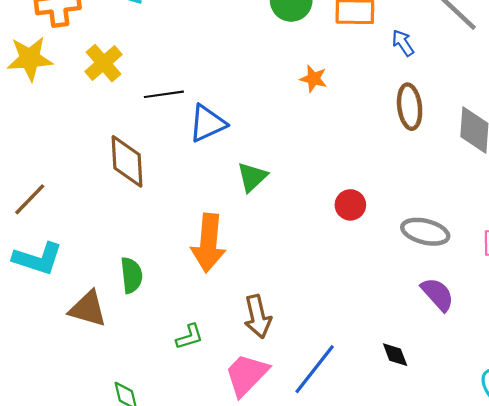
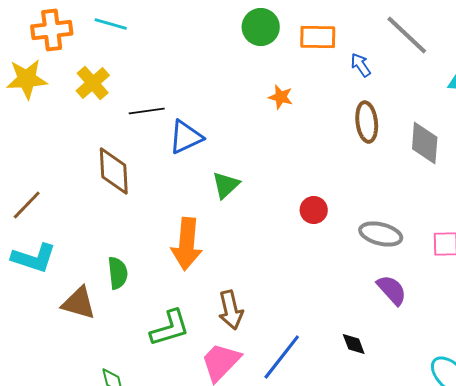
green L-shape: (190, 337) -> (170, 328), size x1.6

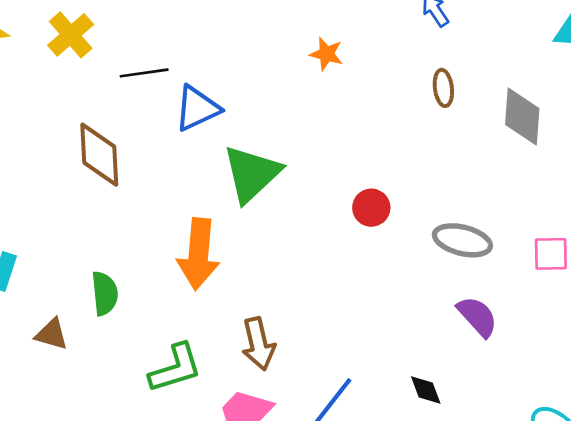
brown ellipse: (367, 122) -> (443, 88), size x0.7
green triangle: (226, 185) -> (252, 174), size x1.6
brown triangle: (79, 303) -> (52, 334), size x0.7

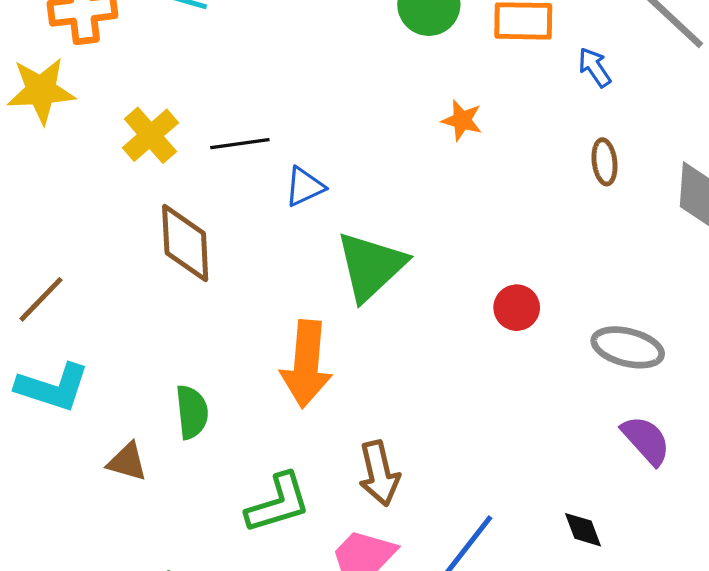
yellow cross: (71, 35) -> (150, 135), moved
blue triangle: (197, 108) -> (305, 187), size x0.7

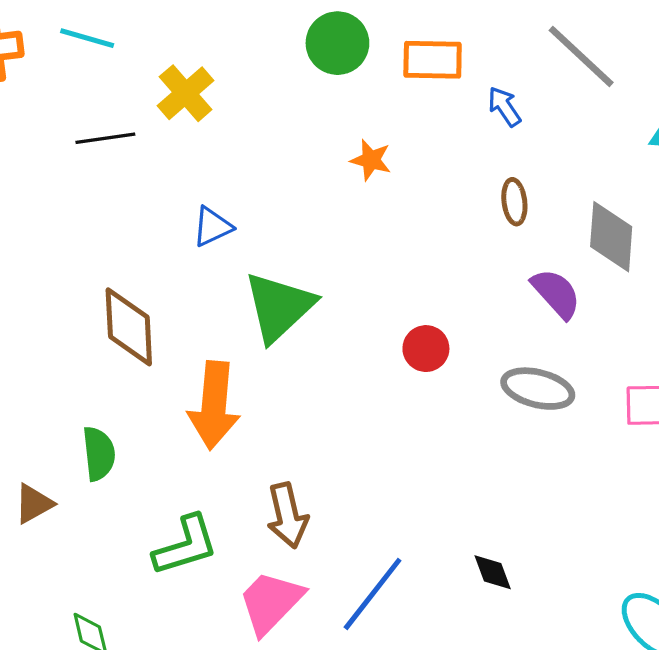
yellow cross: (150, 135) -> (186, 93), moved
black line: (240, 144) -> (105, 138), moved
brown diamond: (185, 243) -> (129, 327), moved
purple semicircle: (646, 440) -> (556, 293), moved
brown triangle: (127, 462) -> (34, 504), turned -45

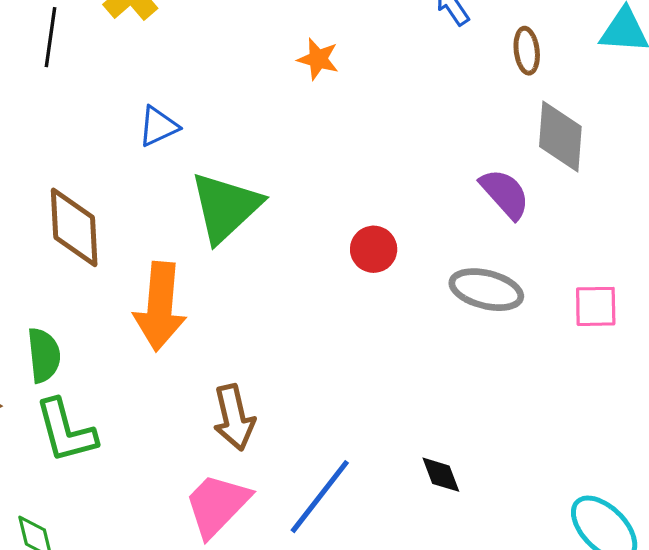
black line: (105, 138) -> (51, 37), turned -74
brown ellipse: (514, 202) -> (527, 51), moved
green L-shape: (186, 546) -> (66, 431), moved, turned 92

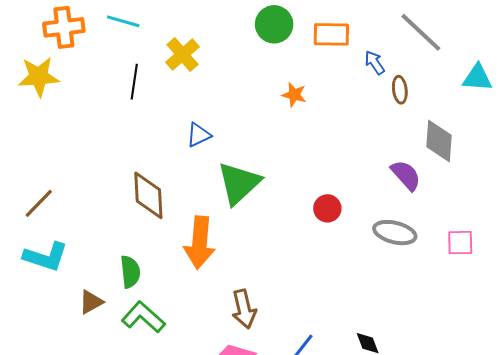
brown ellipse: (527, 51) -> (400, 90), moved
green L-shape: (66, 431) -> (143, 317), turned 147

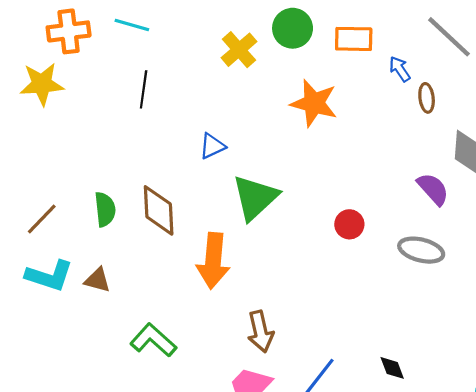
yellow cross: (183, 54) -> (239, 50), moved
orange star: (294, 95) -> (314, 103), size x1.8
green semicircle: (130, 272) -> (105, 209), moved
brown triangle: (91, 302) -> (98, 280), moved, turned 44

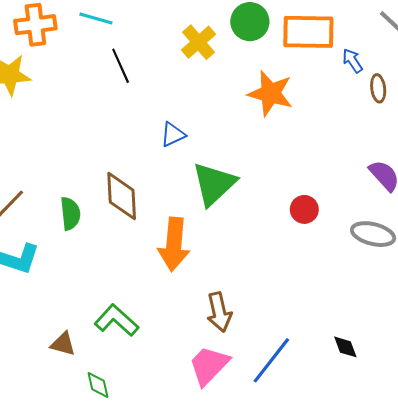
orange rectangle: (354, 39) -> (308, 32), size x1.4
black line: (144, 89) -> (121, 66), moved, turned -32
green semicircle: (105, 209) -> (70, 214), moved
brown triangle: (98, 280) -> (63, 344), moved

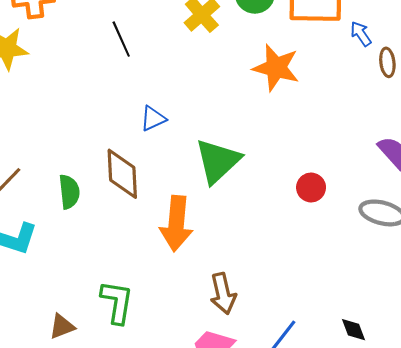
blue triangle: (173, 135) -> (153, 119), moved
green L-shape: (116, 320) -> (117, 302), turned 57
brown triangle: (63, 344) -> (62, 326), turned -36

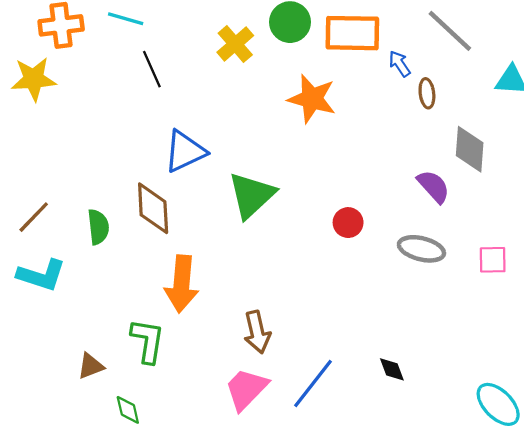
blue triangle: (153, 119) -> (185, 151), size x1.6
orange arrow: (176, 224) -> (182, 284), moved

